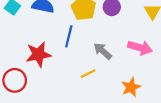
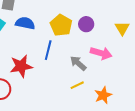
pink arrow: (140, 48) -> (101, 53), moved
yellow line: (88, 74) -> (77, 85), moved

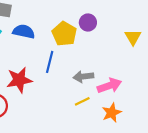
purple circle: (86, 24) -> (88, 23), moved
pink arrow: (101, 53) -> (109, 86), moved, turned -35
gray arrow: (78, 63) -> (83, 77), turned -48

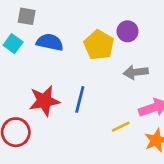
blue line: (50, 62) -> (80, 99), moved
gray arrow: (83, 77) -> (136, 72), moved

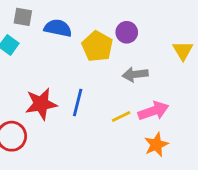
blue semicircle: (50, 42) -> (58, 28), moved
yellow line: (121, 127) -> (121, 117), moved

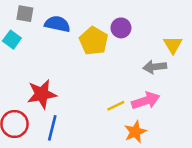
gray arrow: (135, 74) -> (155, 67), moved
blue line: (78, 102) -> (52, 128), moved
orange star: (156, 145) -> (135, 132), moved

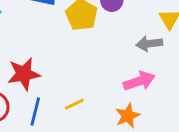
yellow line: (116, 106) -> (74, 104), moved

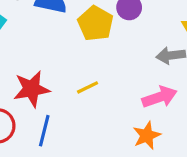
yellow line: (74, 104) -> (87, 87), moved

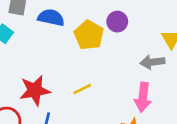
pink arrow: (160, 97) -> (143, 97), turned 116

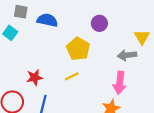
yellow pentagon: (89, 35) -> (78, 49), moved
red star: (35, 90) -> (35, 78), size x0.7

